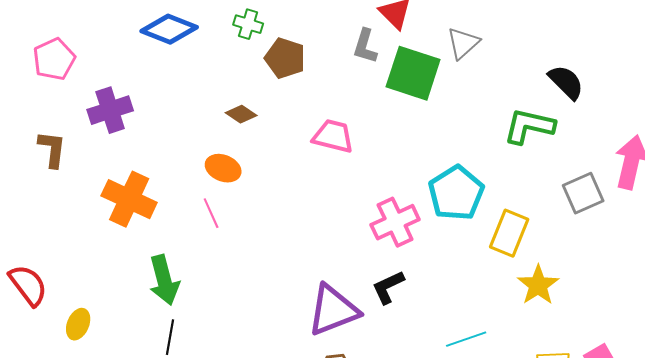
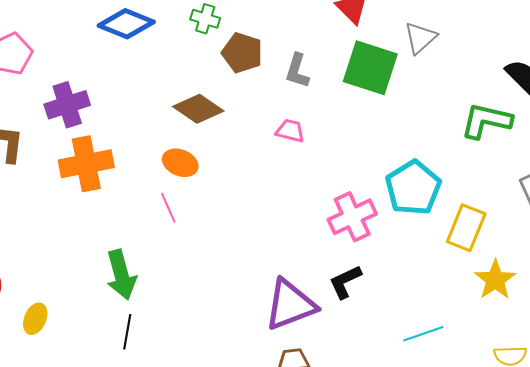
gray L-shape: (365, 46) -> (297, 71), moved
brown diamond: (241, 114) -> (198, 109), size x1.6
pink trapezoid: (333, 136) -> (290, 131), size x0.7
orange cross: (129, 199) -> (86, 164), moved, turned -36

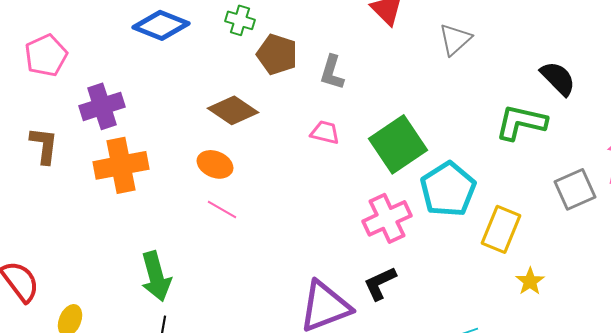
green square: (370, 68) -> (398, 144), moved, turned 38
pink line: (168, 208) -> (222, 209), moved, turned -36
yellow star: (495, 280) -> (530, 281), size x0.7

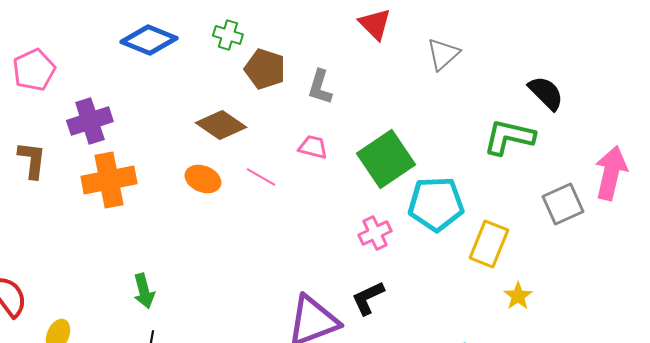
cyan pentagon: (448, 189) -> (436, 204), turned 30
pink line: (222, 209) -> (261, 177), moved
pink cross: (387, 218) -> (375, 233), size x0.7
green arrow: (156, 276) -> (144, 291), size x0.7

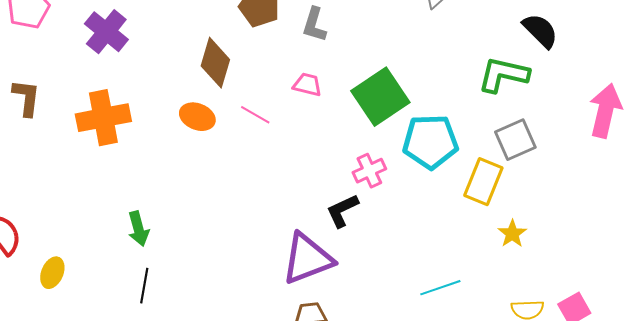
purple cross: (90, 121) -> (106, 32), moved, turned -33
brown diamond: (221, 125) -> (215, 63), turned 72
gray square: (563, 204) -> (515, 140), moved
black L-shape: (368, 298) -> (342, 211), moved

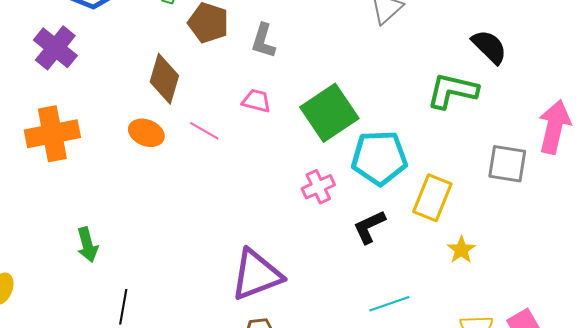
gray square: (515, 140) -> (507, 164), moved, turned 33
black L-shape: (342, 211) -> (369, 227), moved
black line: (144, 286) -> (123, 307), moved

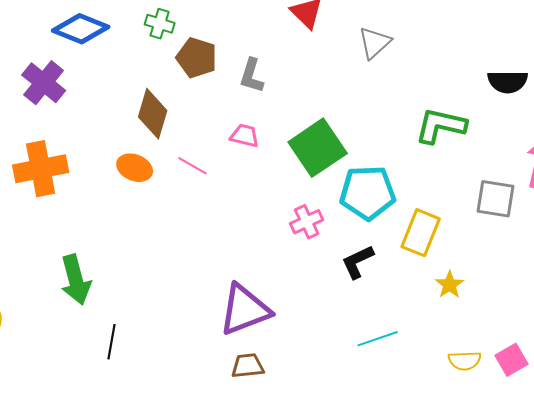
black semicircle: (489, 47) -> (508, 82), moved, turned 135
green arrow: (87, 245) -> (76, 280), size x1.4

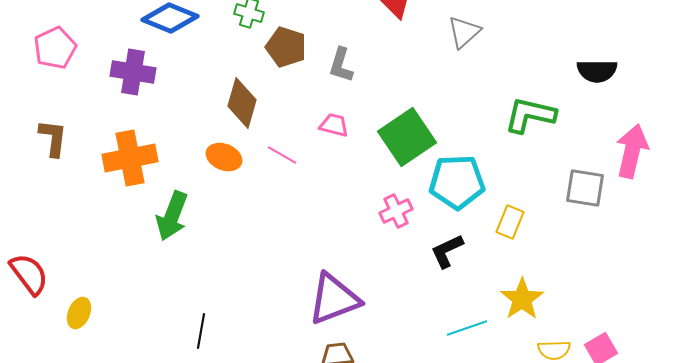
purple cross: (44, 83) -> (133, 72), turned -30
yellow rectangle: (421, 233) -> (510, 222), size x0.7
green arrow: (76, 280) -> (172, 216), moved, turned 36
yellow star: (450, 285) -> (522, 299), moved, size x1.5

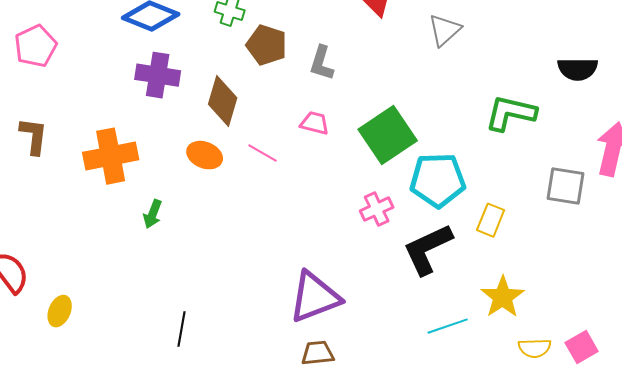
purple cross: (133, 72) -> (158, 75), moved
green arrow: (172, 216) -> (153, 214), size x0.6
black L-shape: (447, 251) -> (428, 249), size x1.5

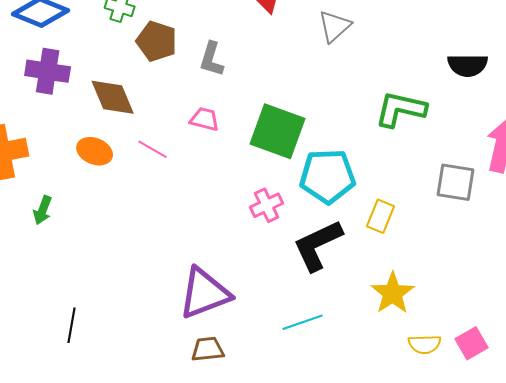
brown diamond: (223, 101) -> (113, 97), turned -39
green square: (388, 135) -> (278, 131), turned -36
cyan line: (448, 326) -> (303, 322), moved

